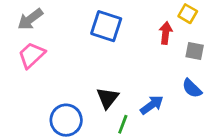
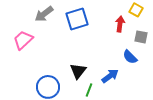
gray arrow: (30, 19) -> (44, 14), moved
blue square: (106, 26) -> (77, 19), turned -35
blue semicircle: (192, 88) -> (130, 57), moved

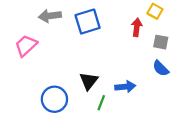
gray arrow: (44, 14) -> (50, 16), turned 30
blue semicircle: (130, 57) -> (161, 68), moved
blue arrow: (110, 76) -> (125, 87), turned 30

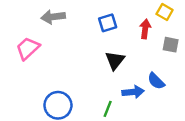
blue square: (88, 22) -> (108, 23), moved, size x0.7
blue semicircle: (161, 68) -> (156, 81), moved
black triangle: (89, 81) -> (115, 60), moved

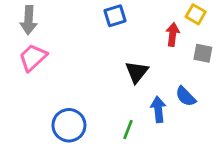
gray arrow: (53, 17) -> (29, 20), moved, turned -80
blue square: (108, 23) -> (115, 16), moved
blue arrow: (133, 92) -> (158, 109), turned -90

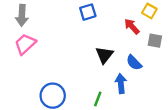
red arrow: (173, 34) -> (132, 26), turned -49
blue semicircle: (186, 96) -> (134, 63), moved

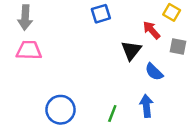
pink trapezoid: (25, 44) -> (29, 50), turned 45
black triangle: (104, 55) -> (131, 50), moved
blue arrow: (121, 84) -> (146, 106), moved

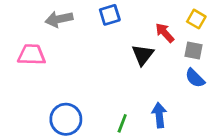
yellow square: (172, 12) -> (196, 19), moved
gray arrow: (25, 17) -> (59, 19), moved, turned 75
blue semicircle: (154, 72) -> (195, 78), moved

